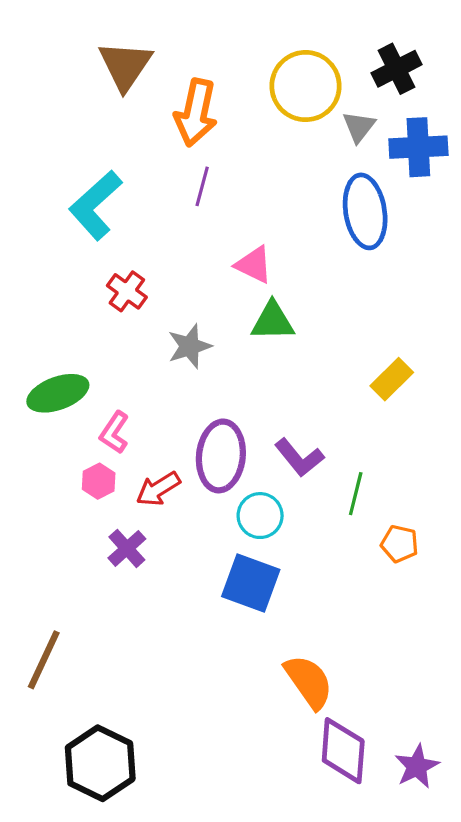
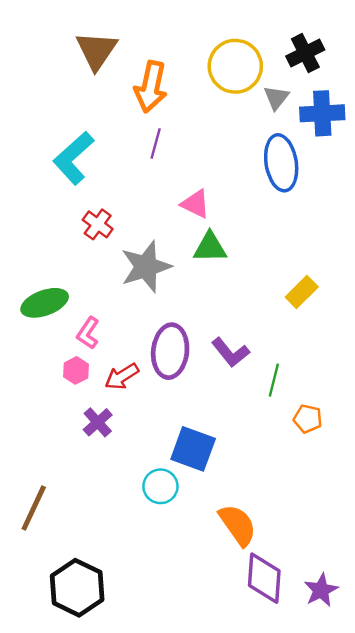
gray star: (190, 346) -> (146, 267), size x1.5
cyan circle: (260, 516) -> (160, 486), moved

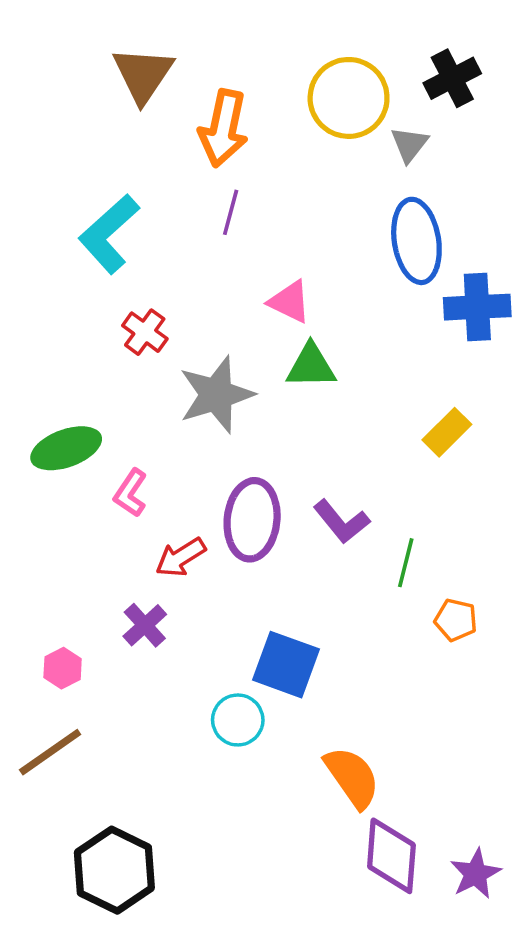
blue cross: (322, 113) -> (477, 307), moved
pink hexagon: (76, 370) -> (63, 668), moved
brown line: (34, 508) -> (50, 752), turned 30

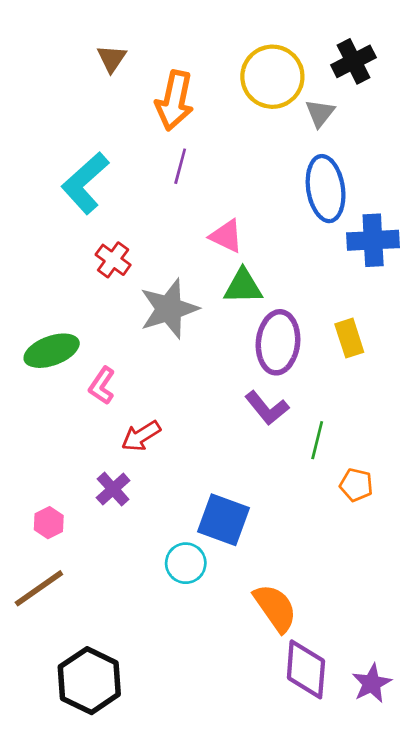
brown triangle: (143, 75) -> (112, 59), size x0.6
yellow rectangle: (447, 432) -> (349, 338), turned -63
purple ellipse: (252, 520) -> (278, 342), moved

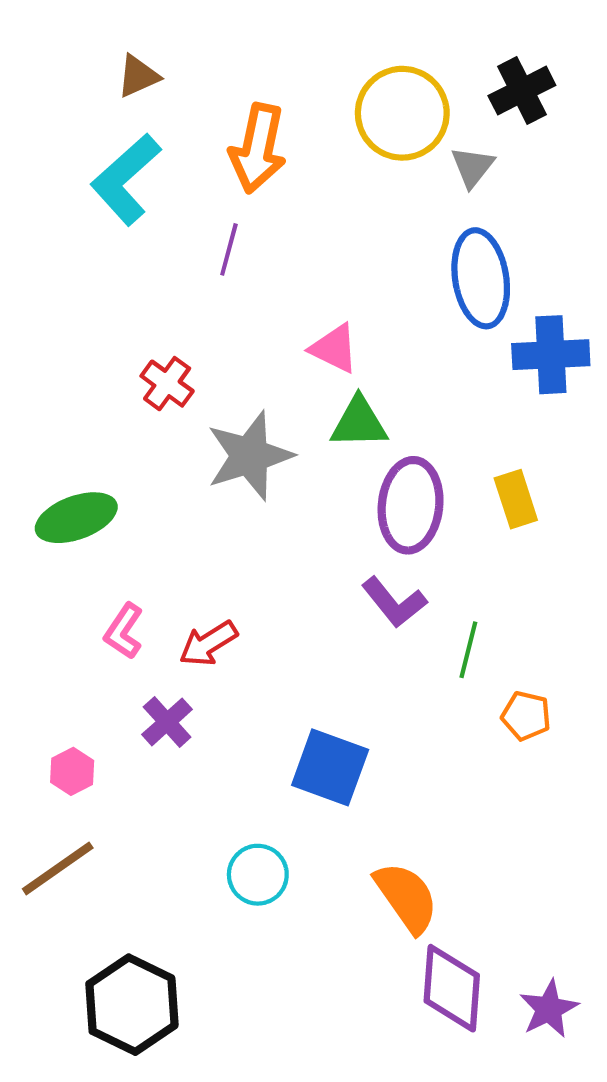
brown triangle: (112, 59) -> (138, 76), moved, turned 32
purple line: (180, 166) -> (229, 249), moved
cyan L-shape: (85, 183) -> (126, 179), moved
pink L-shape: (102, 386) -> (124, 631), moved
cyan circle: (186, 563) -> (258, 875), moved

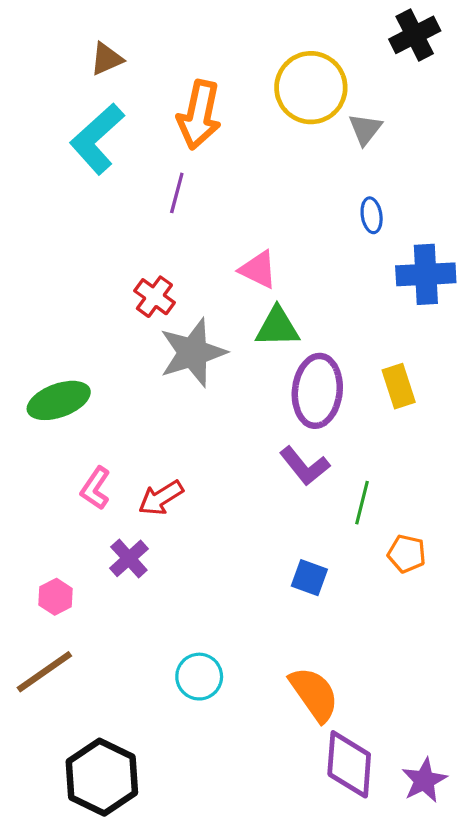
black cross: (522, 91) -> (415, 35), moved
blue ellipse: (481, 278) -> (372, 215), size x0.5
red cross: (167, 384) -> (154, 297), moved
blue square: (330, 767) -> (309, 578), moved, size x0.6

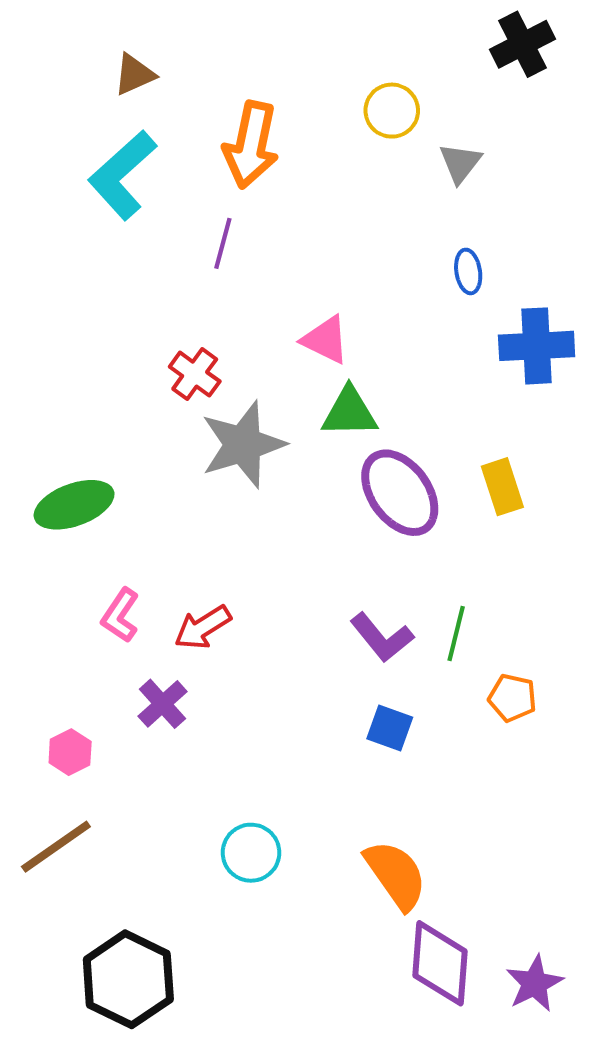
yellow circle: (311, 88) -> (392, 111), size x0.6
purple ellipse: (317, 391) -> (400, 493), turned -42
purple L-shape: (305, 466) -> (382, 637), moved

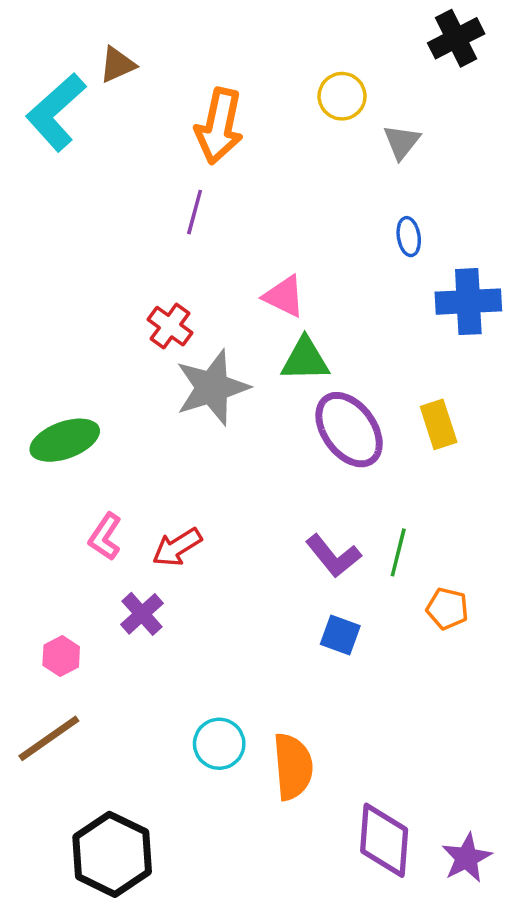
cyan L-shape: (122, 175) -> (56, 112), moved
orange semicircle: (396, 875) -> (293, 767), moved, turned 30

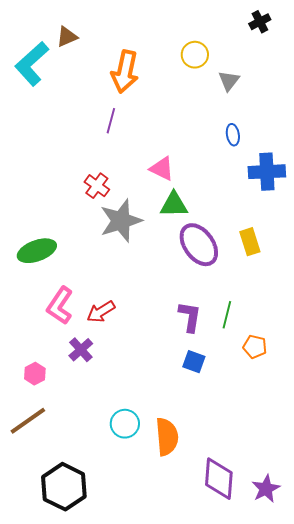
black cross: (456, 38) -> (260, 22), size x0.7
pink L-shape: (105, 537) -> (60, 306), size x1.4
purple L-shape: (333, 556) -> (190, 317), turned -132

